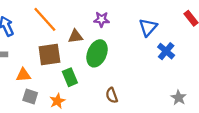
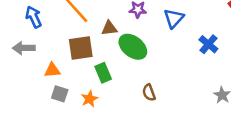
blue triangle: (148, 27) -> (174, 18), moved
green ellipse: (97, 53) -> (133, 47), turned -75

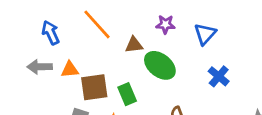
blue cross: (208, 44) -> (219, 76), moved
brown square: (81, 48) -> (94, 87), moved
orange triangle: (52, 70) -> (70, 69), moved

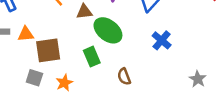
green rectangle: (127, 94) -> (92, 57), moved

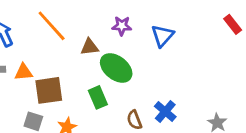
blue cross: (162, 40) -> (165, 111), moved

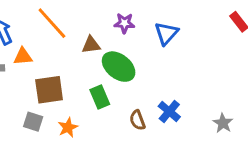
orange triangle: (23, 72) -> (23, 56), moved

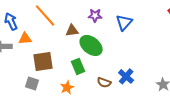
brown semicircle: (137, 120) -> (104, 82), turned -48
orange star: (68, 127) -> (67, 87), moved

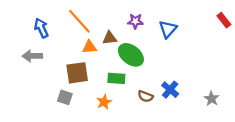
orange triangle: (25, 38) -> (89, 47), moved
green rectangle: (78, 66) -> (116, 78), turned -63

